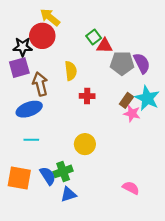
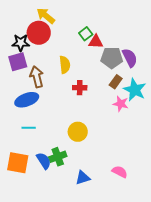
brown rectangle: (126, 100) -> (116, 82), moved
blue triangle: (69, 194) -> (83, 178), moved

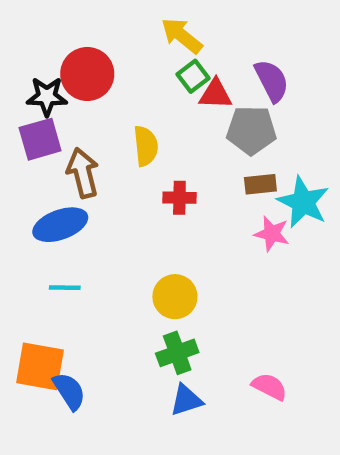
yellow arrow: (46, 16) -> (182, 36), moved
purple semicircle: (130, 58) -> (272, 81), moved
brown rectangle: (116, 82) -> (260, 184), turned 48
green cross: (58, 157) -> (177, 353), moved
blue semicircle: (44, 161) -> (69, 391), moved

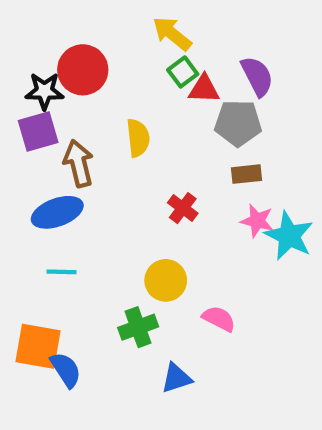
red cross: (179, 198) -> (183, 208), moved, turned 36
cyan star: (303, 202) -> (289, 236), moved
green cross: (177, 353) -> (138, 327), moved
pink semicircle: (269, 387) -> (219, 319), moved

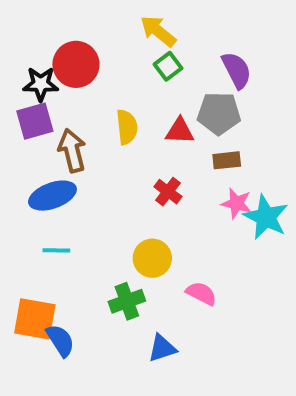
red triangle: (204, 89) -> (180, 131), moved

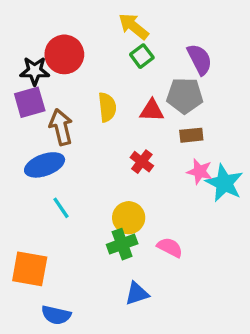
cyan line: (56, 250) -> (61, 208), moved, turned 55
green cross: (127, 301) -> (122, 244), moved
blue semicircle: (60, 340) -> (56, 315), moved, turned 136

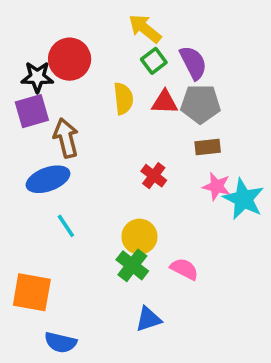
purple semicircle: (200, 59) -> (193, 63), moved
yellow semicircle: (107, 107) -> (123, 99), moved
red triangle: (152, 110) -> (165, 102), moved
green cross: (122, 244) -> (132, 265), turned -32

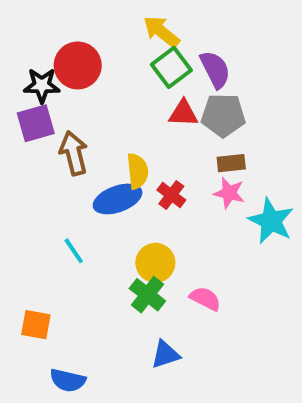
green square: (154, 61) -> (171, 67), size x1.4
yellow semicircle: (123, 99) -> (137, 171), moved
blue ellipse: (48, 179) -> (118, 199), moved
pink star: (217, 186) -> (229, 193), moved
orange square: (32, 292) -> (36, 325), size x0.7

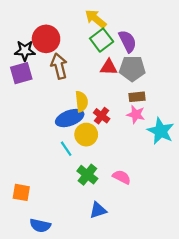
brown arrow: (74, 153) -> (59, 66), moved
cyan line: (74, 251) -> (66, 149), moved
yellow circle: (155, 263) -> (86, 135), moved

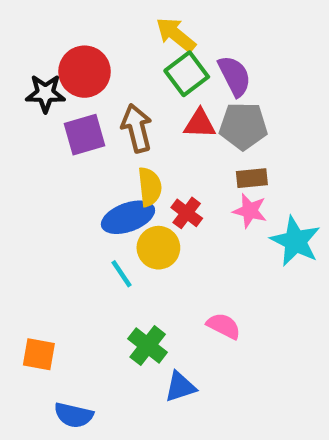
brown arrow: (59, 66) -> (137, 128), moved
purple square: (21, 73) -> (85, 135), moved
green cross: (87, 175) -> (148, 346), moved

